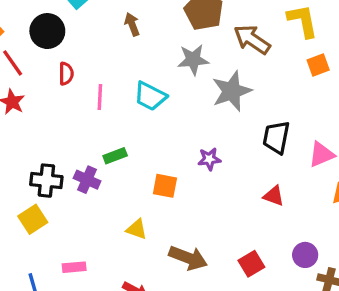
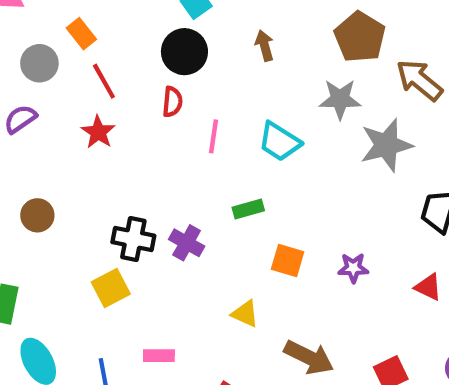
black circle: (47, 31) -> (184, 52), moved
green rectangle: (115, 156) -> (248, 209), moved
purple star: (209, 159) -> (353, 268), moved

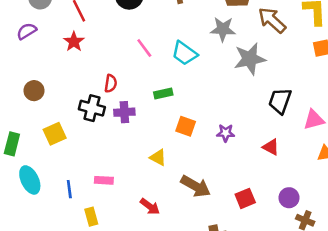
red semicircle: (172, 102) -> (111, 83), moved
pink line: (214, 136) -> (144, 48), turned -48
purple cross: (187, 243) -> (124, 112), turned -36
yellow square: (111, 288) -> (55, 134), moved

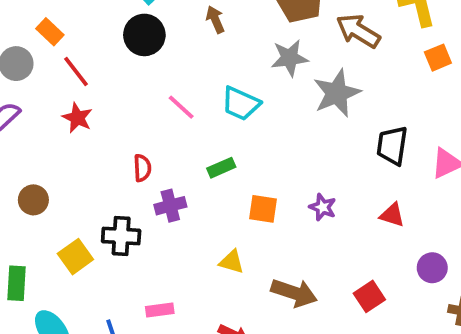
black cross: (92, 108) -> (121, 236), moved
purple star: (226, 133) -> (323, 207), turned 30
purple circle: (289, 198) -> (432, 268), moved

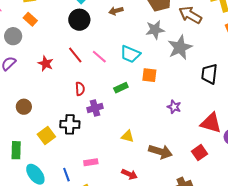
brown arrow: (215, 19) -> (116, 11), turned -80
red line: (76, 72) -> (75, 55), moved
orange square: (263, 209) -> (149, 75), moved
red triangle: (392, 215) -> (211, 123), moved, size x1.6

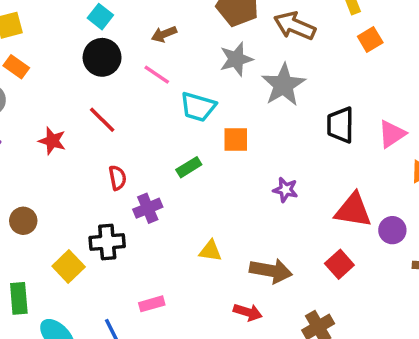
pink line: (99, 57) -> (157, 75), moved
red arrow: (130, 174) -> (248, 312), moved

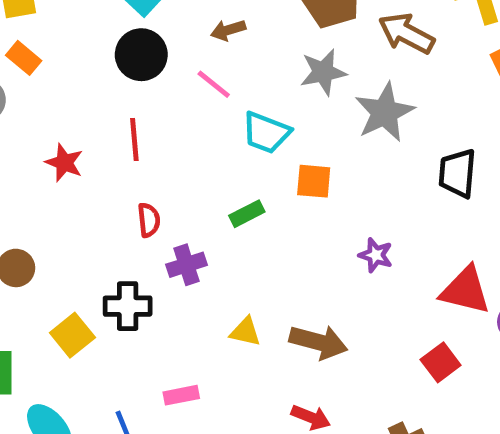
red line: (102, 120) -> (134, 140), turned 36
yellow triangle: (210, 251) -> (245, 332), moved
brown arrow: (271, 271) -> (318, 342), moved

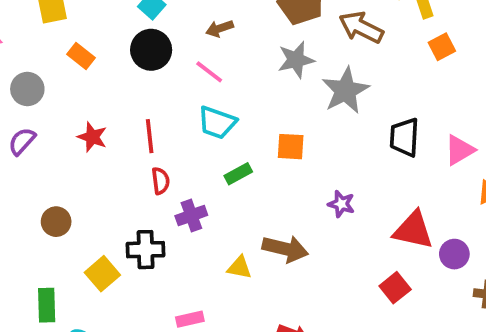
orange rectangle: (24, 58) -> (81, 56), moved
cyan trapezoid: (266, 133) -> (217, 123), moved
red line: (134, 140) -> (150, 136), moved
brown arrow: (318, 342) -> (285, 249), moved

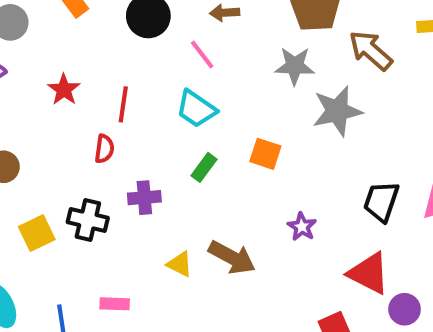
black trapezoid: (404, 137) -> (381, 201), moved
green rectangle: (238, 174) -> (204, 167), turned -40
red semicircle: (161, 181) -> (104, 149), moved

